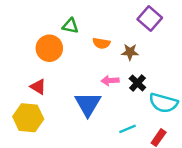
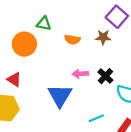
brown star: (130, 52) -> (103, 37), moved

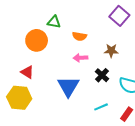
brown star: (103, 37) -> (111, 51), moved
pink arrow: (80, 74) -> (81, 58), moved
black cross: (105, 76) -> (102, 75), moved

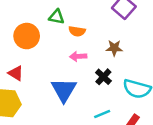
green triangle: (54, 22) -> (57, 17), moved

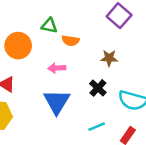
pink arrow: (78, 56) -> (57, 68), moved

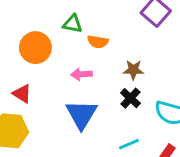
brown star: (109, 58) -> (133, 70), moved

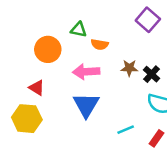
pink arrow: (81, 74) -> (86, 72), size x1.5
black cross: (130, 98) -> (152, 74), moved

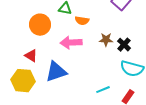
blue triangle: (86, 105) -> (56, 72), moved, turned 40

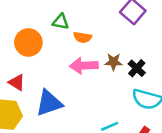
pink arrow: (71, 43) -> (84, 66), moved

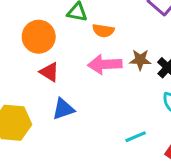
red triangle: (17, 82) -> (49, 72), moved
blue triangle: (49, 103) -> (63, 109), size x0.7

